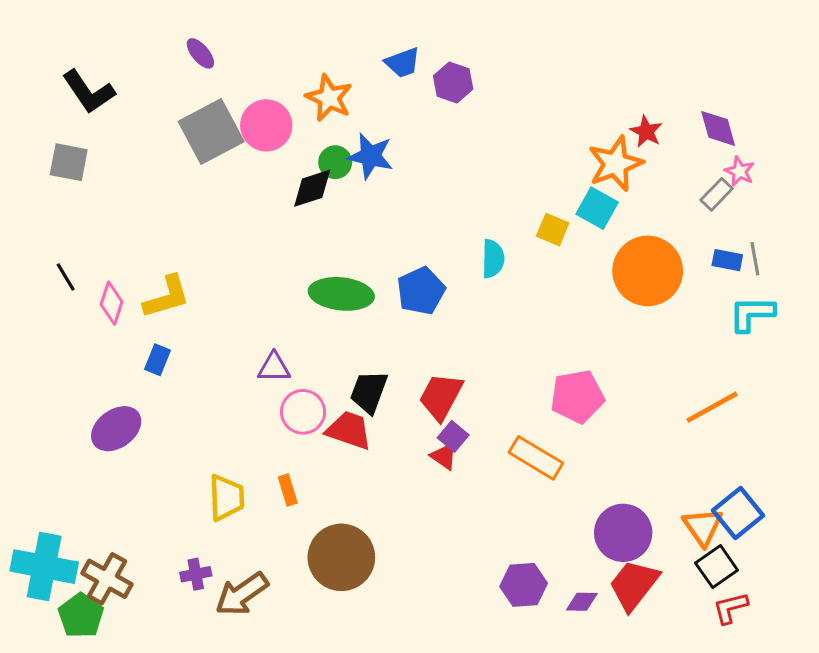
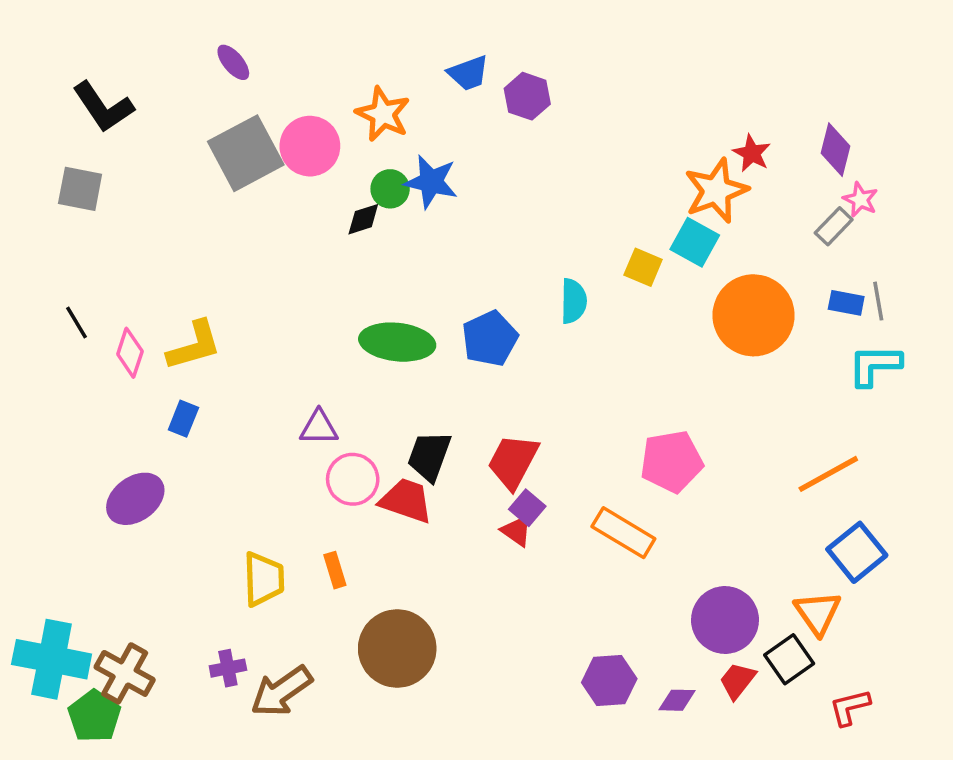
purple diamond: (718, 128) -> (835, 150), turned 30
black diamond: (312, 188) -> (363, 219), size x0.7
blue square: (738, 513) -> (857, 552), moved
black square: (717, 567) -> (789, 659), moved
red trapezoid: (634, 585) -> (737, 681), size x0.6

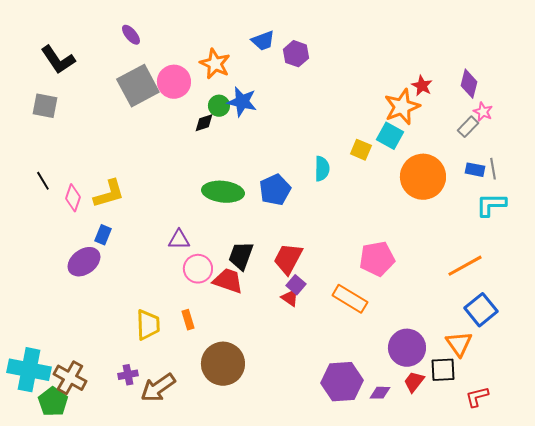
purple ellipse: (135, 499) -> (84, 262), moved
black square: (789, 659) -> (443, 370), turned 32
purple hexagon: (609, 681) -> (342, 382), size x1.4

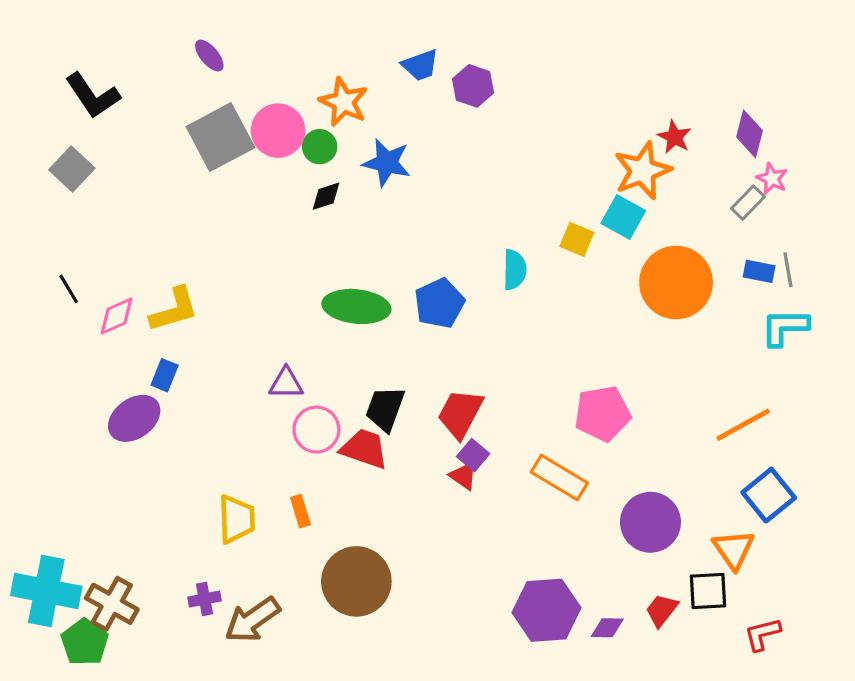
gray square: (45, 106) -> (72, 169), turned 32
green circle: (219, 106) -> (320, 147), moved
pink diamond: (73, 198) -> (117, 316), turned 48
purple circle: (407, 348) -> (650, 522), moved

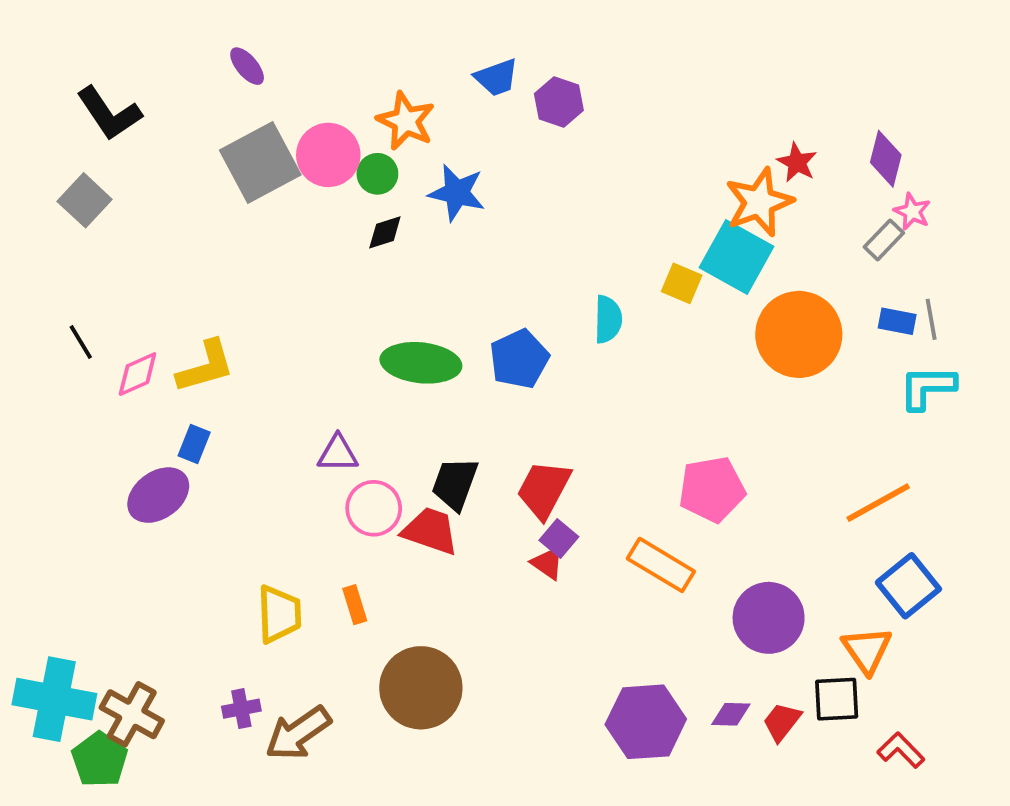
cyan square: (623, 217) -> (736, 257), size x1.4
purple diamond: (607, 628) -> (731, 714), moved
red L-shape: (762, 634) -> (901, 750), turned 60

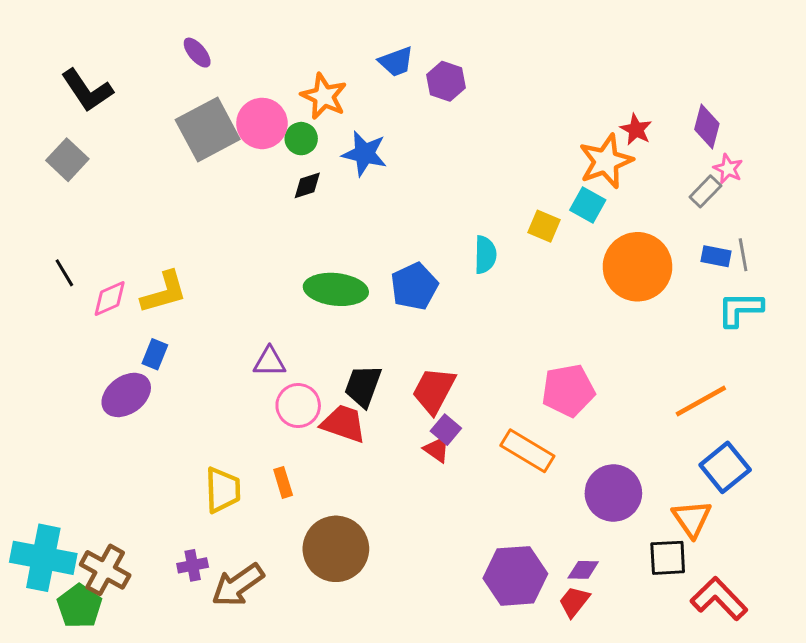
cyan square: (736, 257) -> (588, 205), size x0.6
red trapezoid: (782, 722) -> (574, 602), moved
red L-shape: (901, 750) -> (719, 599), size x1.5

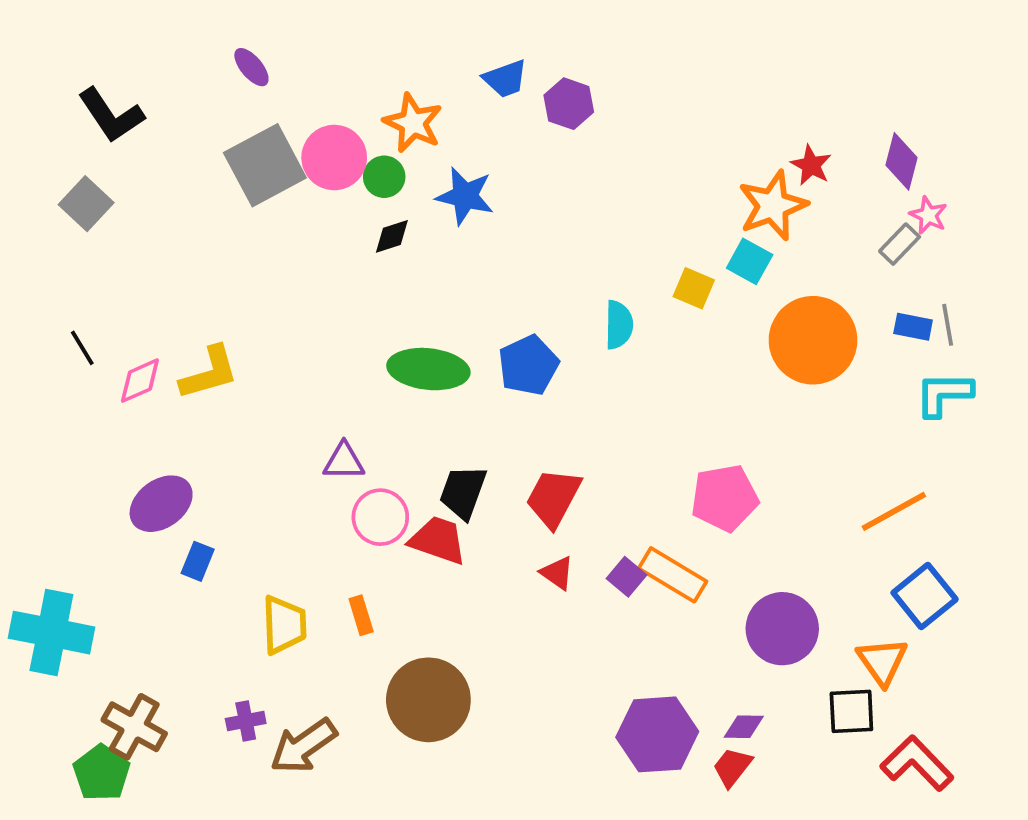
blue rectangle: (155, 354) -> (198, 561), moved
purple square: (446, 430) -> (626, 577), moved
cyan cross: (43, 558) -> (51, 633), moved

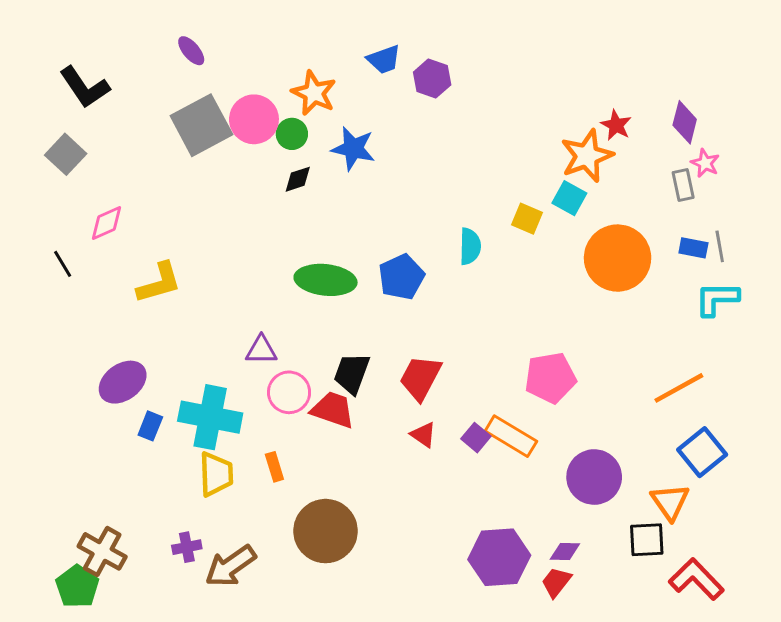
gray rectangle: (900, 244) -> (683, 185), turned -56
pink diamond: (140, 381) -> (107, 223), moved
cyan cross: (51, 633) -> (210, 417), moved

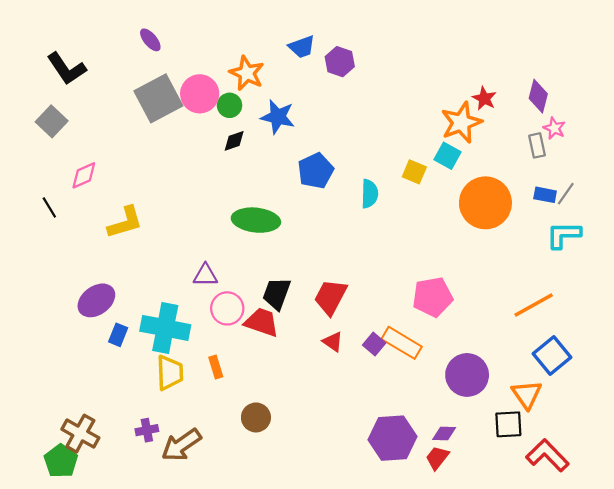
gray line: (720, 246) -> (566, 194), turned 45
blue pentagon: (401, 277) -> (316, 171), moved
brown circle: (326, 531) -> (256, 417), size x0.6

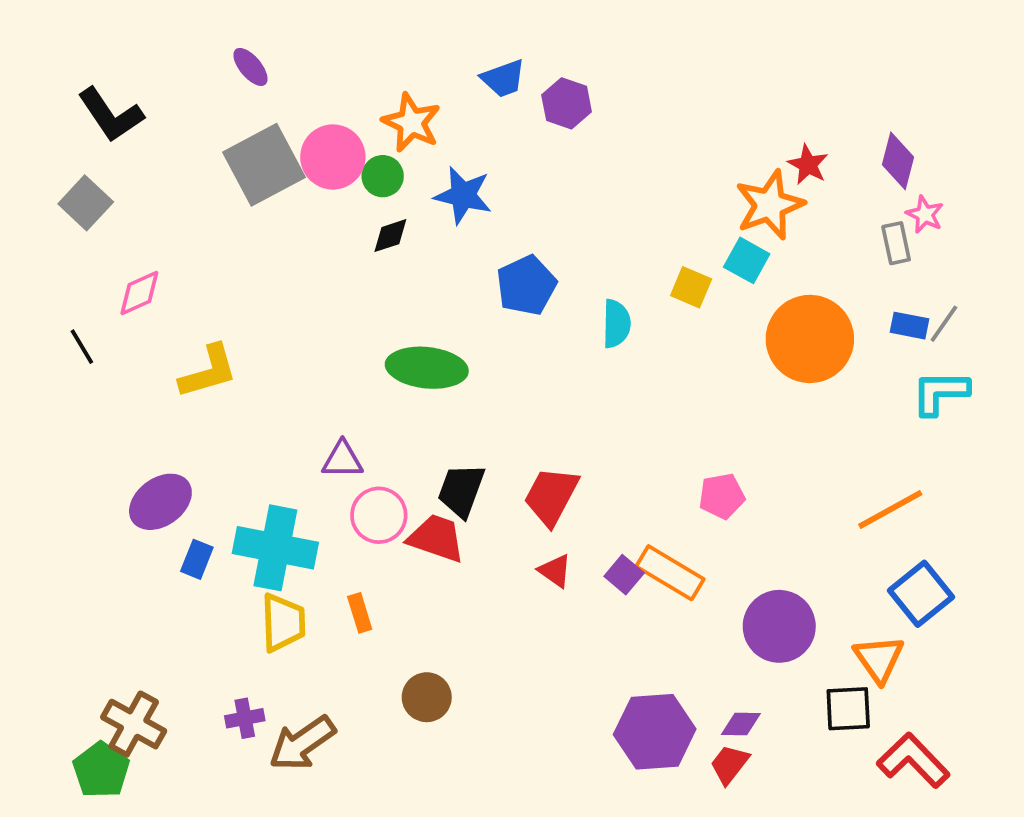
pink pentagon: (433, 297) -> (722, 496), size x0.7

